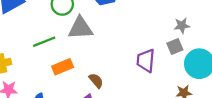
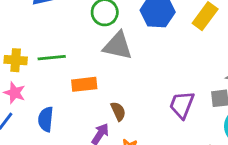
green line: (44, 42) -> (52, 58), moved

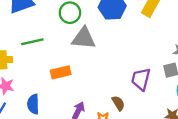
green line: (52, 58) -> (32, 42), moved
brown semicircle: (118, 111) -> (118, 103), moved

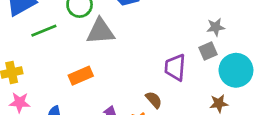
green line: (32, 42) -> (44, 31), moved

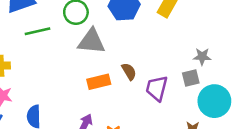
orange rectangle: (81, 76) -> (99, 82), moved
brown semicircle: (154, 100) -> (129, 71), moved

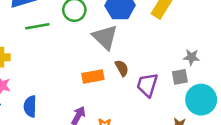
gray triangle: (91, 41) -> (105, 37), moved, turned 36

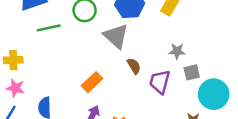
gray star: (191, 57) -> (177, 51), moved
orange rectangle: (93, 76) -> (92, 82), moved, turned -30

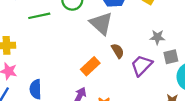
orange rectangle: (92, 82) -> (90, 66), moved
purple trapezoid: (160, 82) -> (141, 65), turned 30

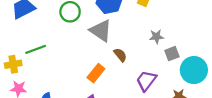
green line: (39, 16) -> (36, 49), moved
purple trapezoid: (141, 65) -> (146, 81), moved

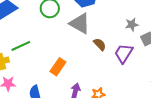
orange rectangle: (96, 73) -> (58, 67), moved
purple trapezoid: (146, 81) -> (124, 53), moved

